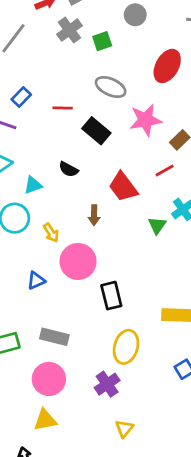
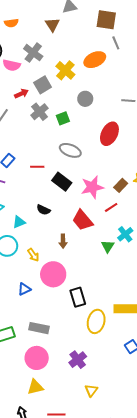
pink star: (145, 120) -> (92, 187), moved
yellow ellipse: (126, 347) -> (96, 321), moved

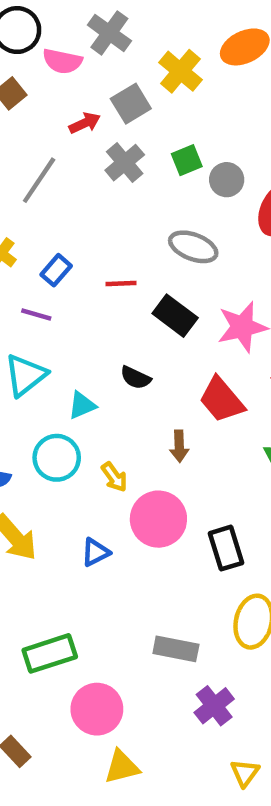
gray circle: (85, 99) -> (227, 180), moved
green square: (63, 118) -> (187, 160), moved
black rectangle: (78, 297) -> (226, 548), moved
gray rectangle: (39, 328) -> (176, 649), moved
pink circle: (37, 358) -> (97, 709), moved

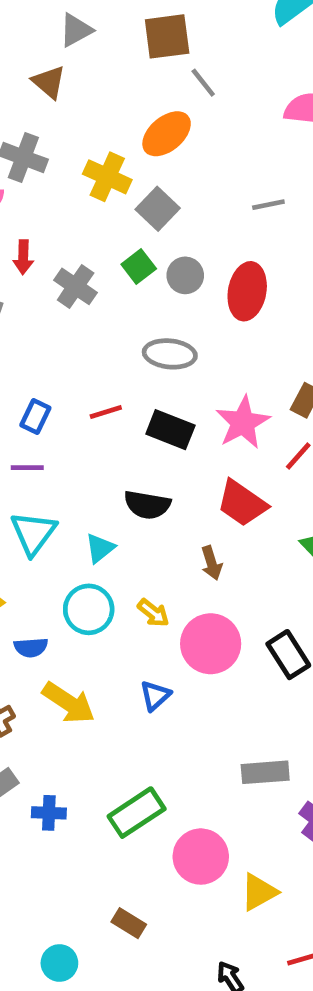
gray square: (131, 104) -> (158, 209), moved
red arrow: (85, 123) -> (23, 257), turned 132
black semicircle: (136, 378) -> (147, 505), size x1.4
yellow triangle: (122, 767) -> (259, 892), moved

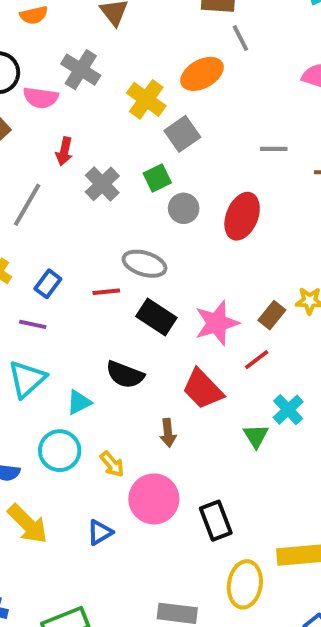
gray circle: (185, 275) -> (184, 208), moved
gray ellipse: (170, 354) -> (144, 264), moved

